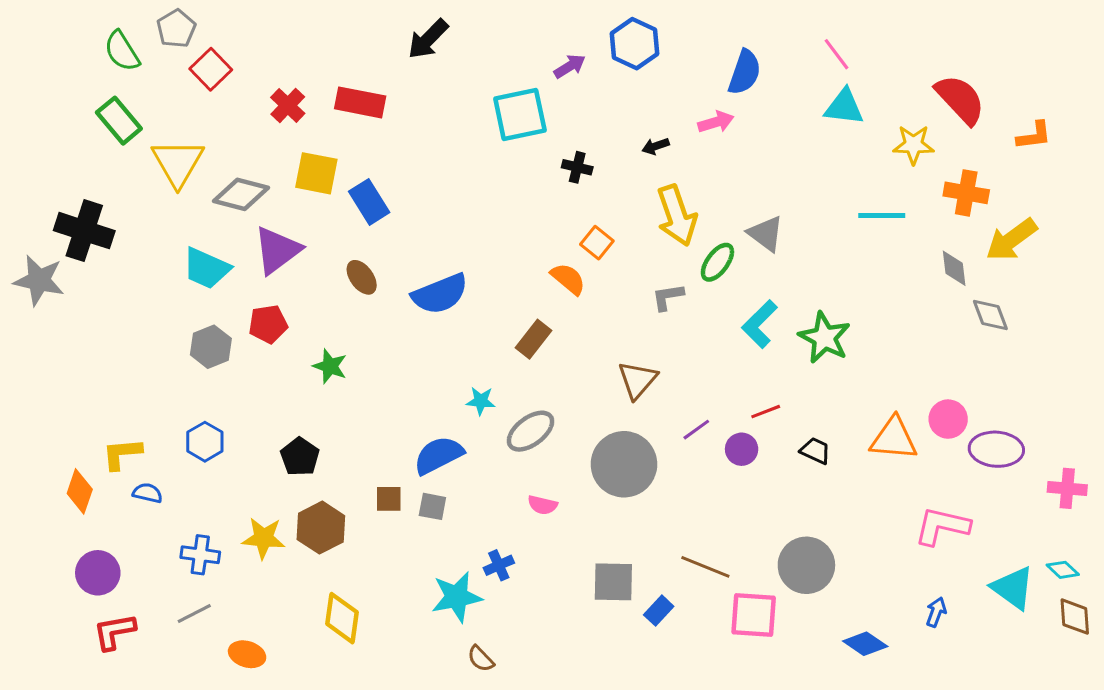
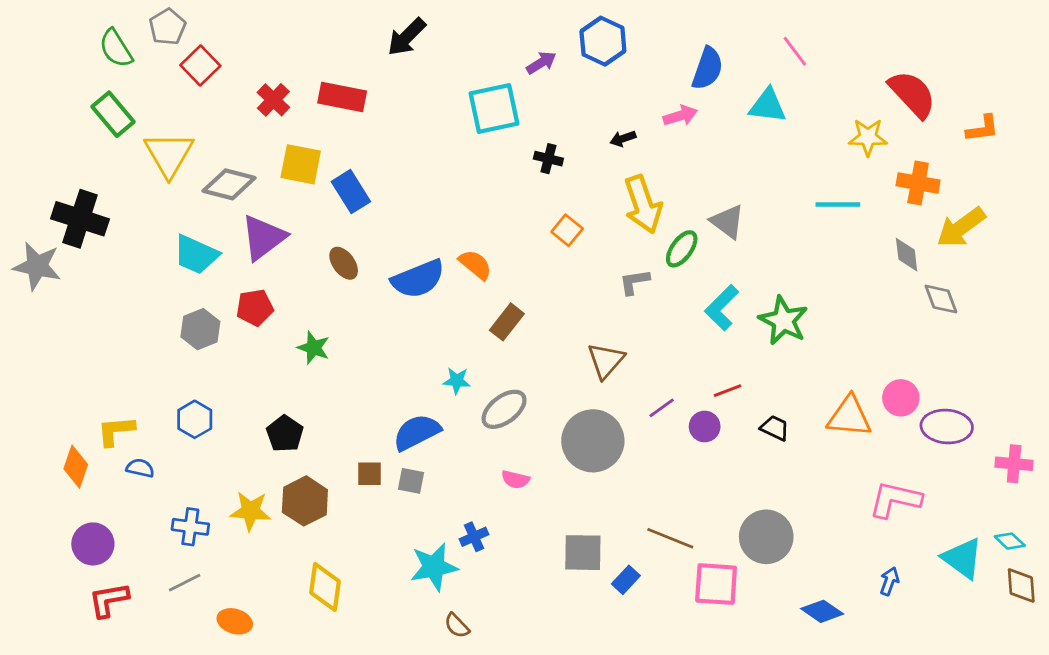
cyan triangle: (844, 107) -> (768, 106), moved
orange semicircle: (568, 279) -> (475, 265), moved

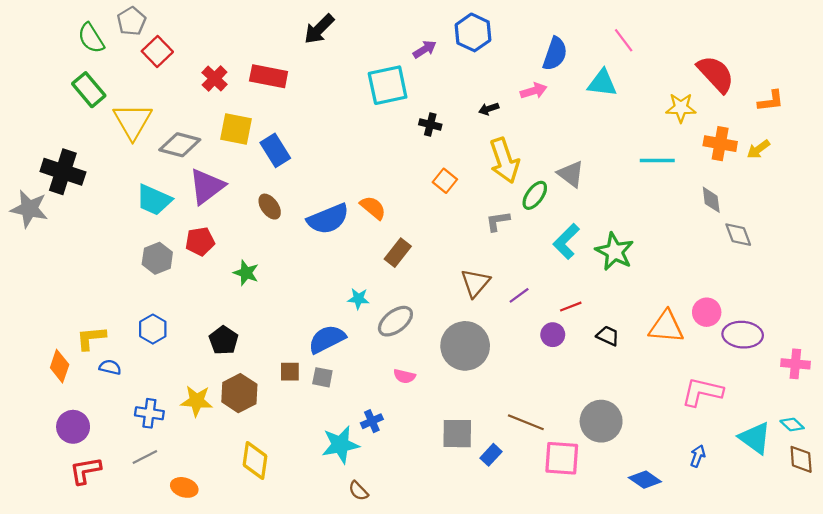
yellow arrow: (961, 227) -> (758, 149), moved, size x0.6
purple line: (662, 408) -> (519, 295), moved

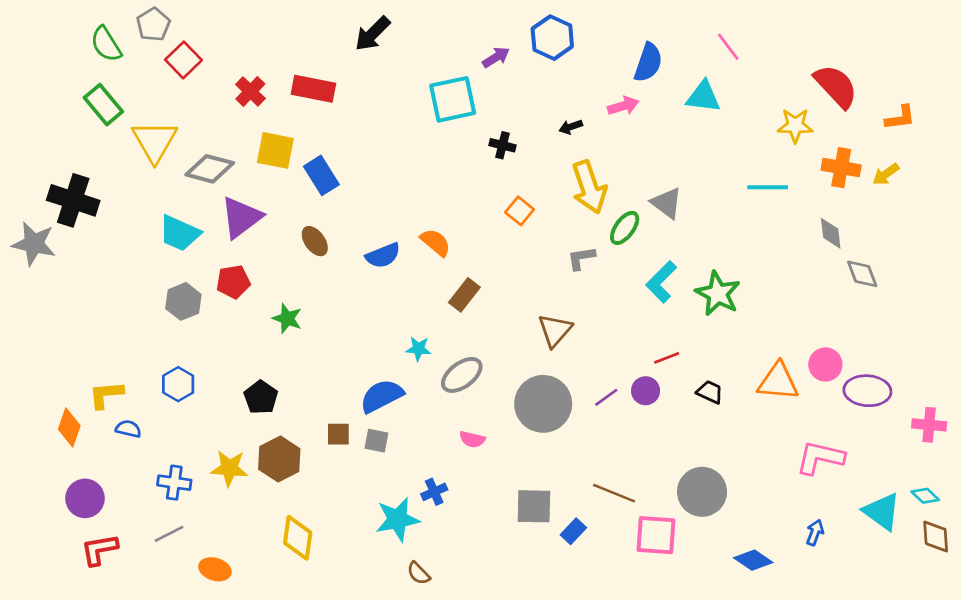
blue semicircle: (328, 219) -> (383, 256), size x0.7
purple line: (519, 295) -> (606, 397), moved

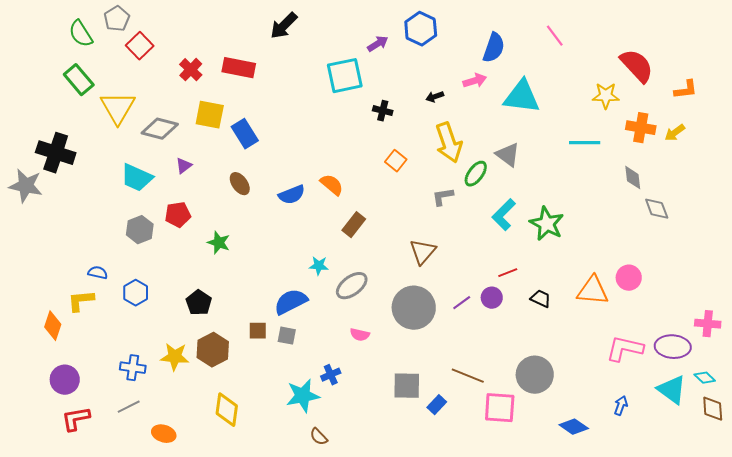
cyan triangle: (703, 97) -> (522, 97), moved, size x1.4
purple triangle: (241, 217) -> (184, 166), size x0.5
purple ellipse: (867, 391) -> (673, 347), moved
blue semicircle: (128, 429) -> (98, 273), moved

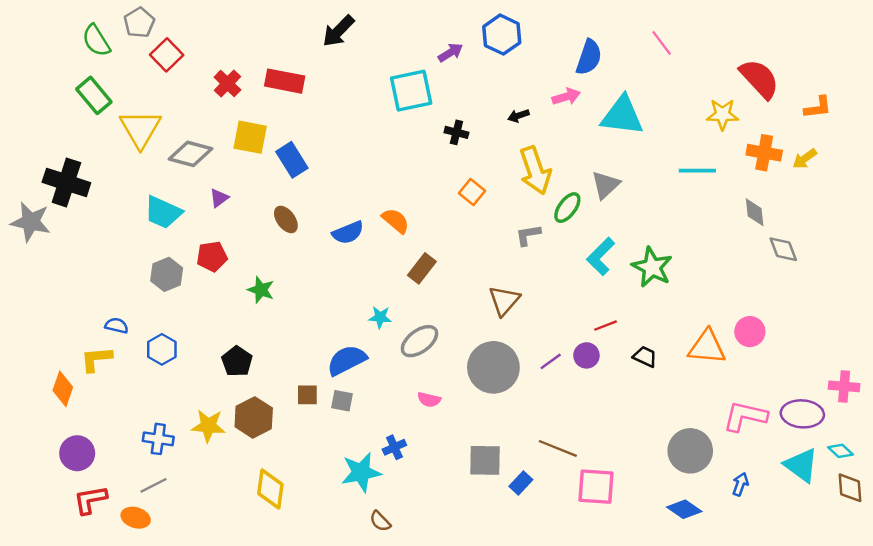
gray triangle: (508, 155) -> (606, 185), turned 40
gray circle: (535, 375) -> (690, 451), moved
orange ellipse: (164, 434) -> (136, 518), moved

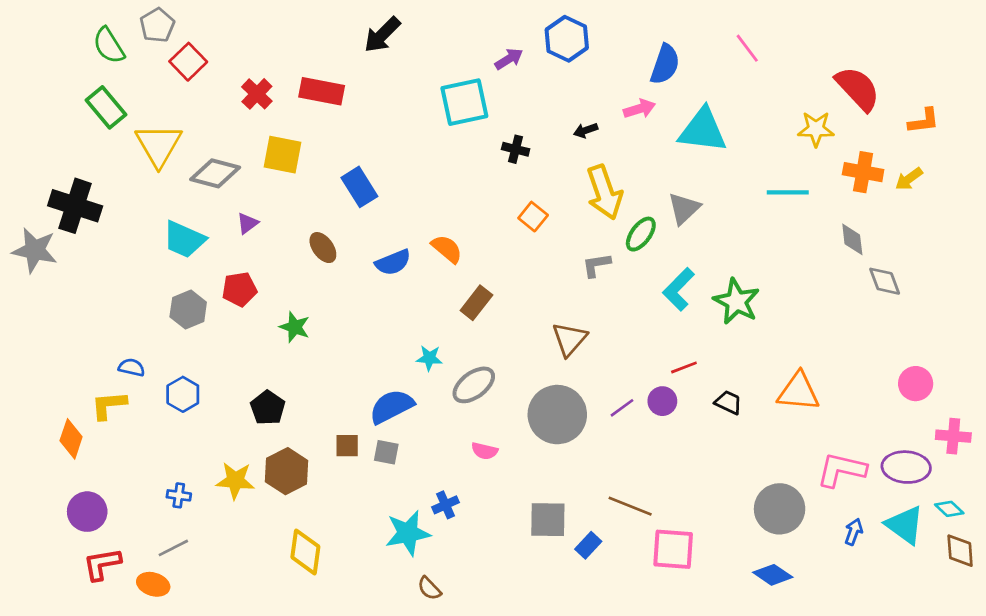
blue rectangle: (292, 160) -> (359, 187), moved
pink circle: (750, 332) -> (916, 384), moved
blue cross: (158, 439) -> (179, 495), size x0.7
blue arrow: (740, 484) -> (854, 532), moved

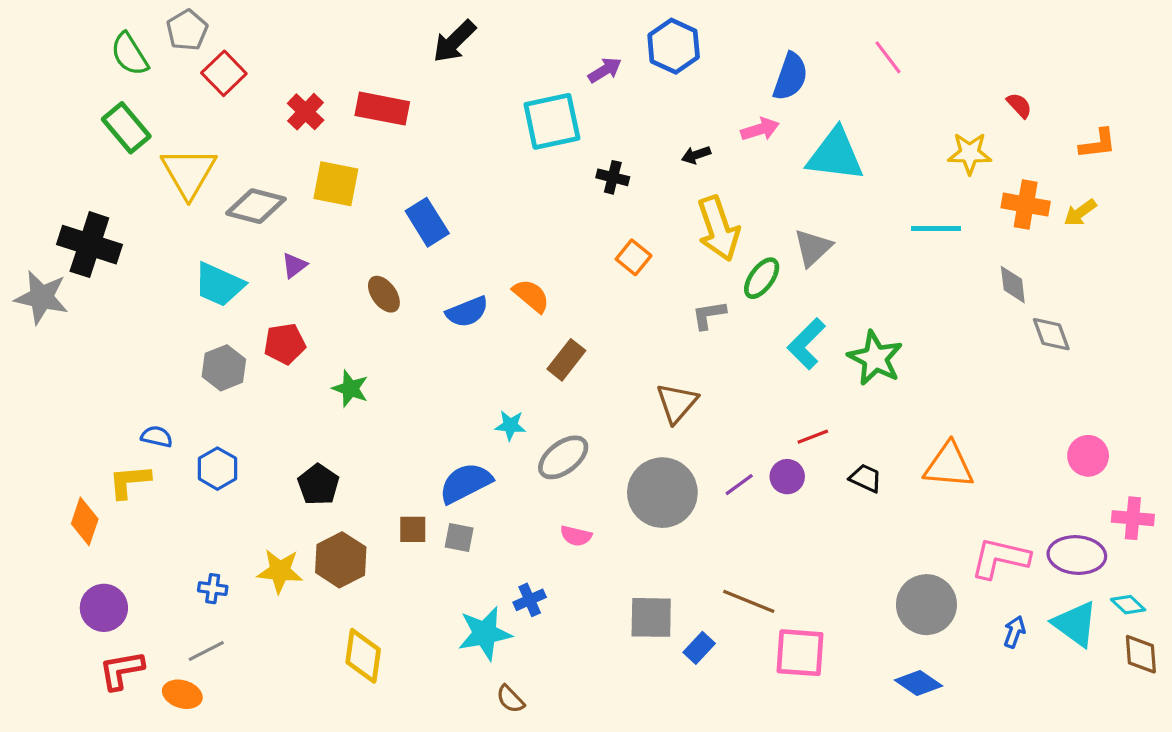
red semicircle: (858, 89) -> (1019, 105), size x0.5

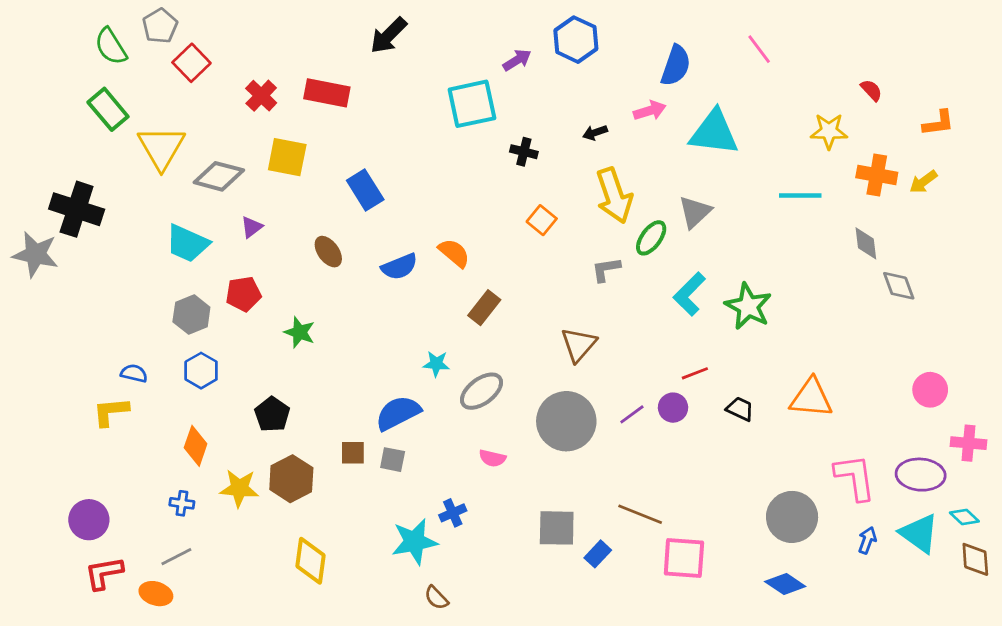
blue hexagon: (217, 469) -> (201, 371), moved
orange diamond: (85, 521) -> (196, 446), moved
pink L-shape: (1000, 558) -> (855, 477), turned 69

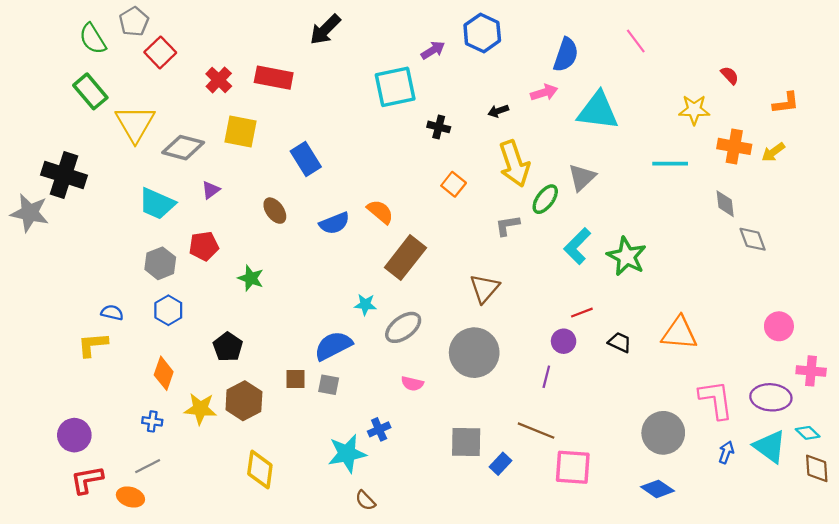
brown rectangle: (484, 308) -> (405, 258), size x1.5
purple line: (632, 414) -> (546, 377), moved, turned -40

